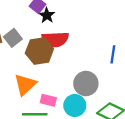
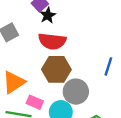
brown hexagon: (39, 51) -> (56, 69), moved

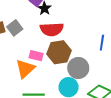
pink rectangle: (35, 102) -> (36, 56), moved

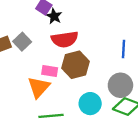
gray circle: (78, 68) -> (120, 85), moved

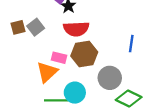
gray circle: (120, 85) -> (110, 78), moved
cyan circle: (90, 104) -> (75, 93), moved

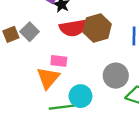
brown hexagon: (84, 54) -> (97, 28), moved

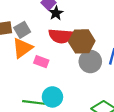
gray circle: (116, 76) -> (90, 61), moved
orange triangle: (48, 78) -> (22, 48), moved

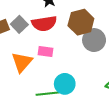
red semicircle: (61, 36) -> (44, 23), moved
orange triangle: (22, 48) -> (22, 62), moved

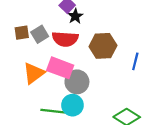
gray circle: (94, 40) -> (77, 82), moved
pink rectangle: (46, 52) -> (60, 68), size x1.6

